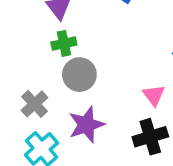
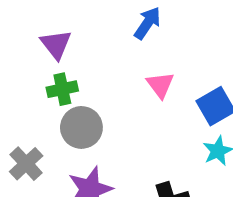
pink triangle: (154, 95) -> (160, 85), moved

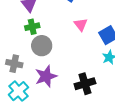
gray cross: (26, 164) -> (14, 64), turned -35

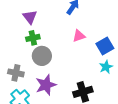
pink triangle: (81, 25) -> (79, 36), turned 48

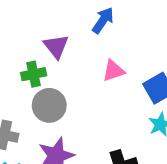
purple triangle: (30, 17) -> (56, 46), moved

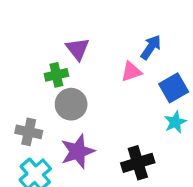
blue arrow: (103, 20) -> (151, 47), moved

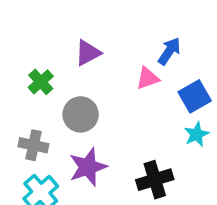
purple triangle: (78, 49) -> (88, 53), turned 40
green cross: (56, 75) -> (41, 82), moved, turned -30

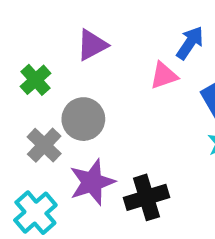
gray cross: (33, 145) -> (44, 145), moved, turned 32
black cross: (155, 180) -> (146, 197), moved

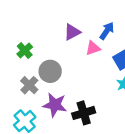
purple triangle: (92, 45) -> (72, 32), moved
purple star: (92, 182) -> (55, 105), turned 30

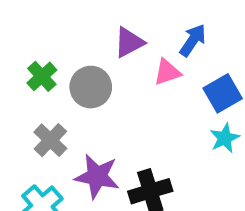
gray circle: (50, 71) -> (91, 87), moved

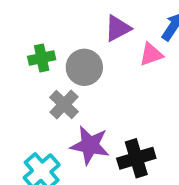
green cross: (42, 76) -> (42, 58), turned 30
gray cross: (50, 140) -> (64, 104), moved

